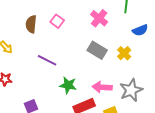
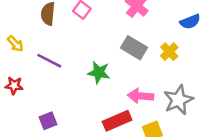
purple line: (47, 60) -> (49, 61), moved
green star: (68, 85) -> (99, 72), moved

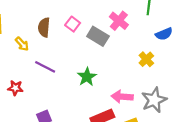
yellow arrow: (15, 44) -> (22, 44), moved
gray rectangle: (134, 48) -> (98, 36), moved
green star: (99, 72) -> (87, 77), turned 30

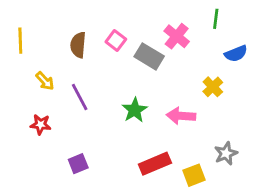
yellow arrow: (22, 44) -> (45, 81), moved
purple line: (45, 67) -> (80, 97), turned 35
pink arrow: (122, 97) -> (181, 116), moved
gray star: (154, 100) -> (226, 153), moved, size x0.7

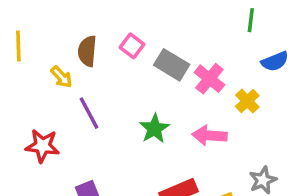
pink cross: (177, 36) -> (209, 79), moved
yellow arrow: (45, 81) -> (61, 77), moved
red star: (41, 125) -> (42, 146), size x1.4

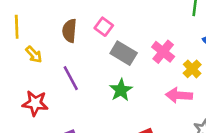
gray rectangle: (172, 65) -> (124, 53), moved
yellow arrow: (61, 77) -> (34, 54), moved
pink arrow: (209, 135) -> (179, 95), moved

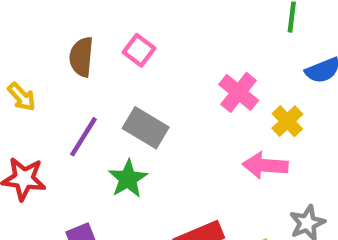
gray rectangle: (124, 53) -> (146, 128), moved
purple line: (71, 78) -> (84, 137), turned 60
green star: (121, 90) -> (128, 179), moved

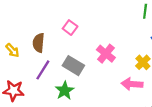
brown semicircle: (81, 57) -> (39, 43), moved
pink cross: (239, 92) -> (106, 54), moved

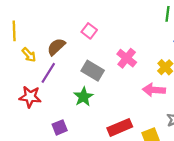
brown semicircle: (39, 43) -> (56, 47), turned 42
purple line: (43, 70) -> (48, 73), moved

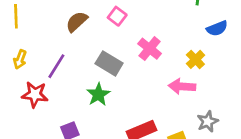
pink square: (89, 31) -> (117, 16), moved
brown semicircle: (56, 47) -> (77, 22), moved
yellow arrow: (29, 55) -> (20, 59), moved, turned 63

